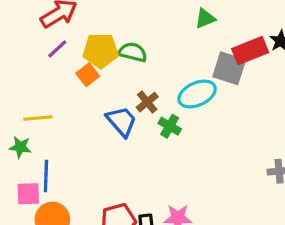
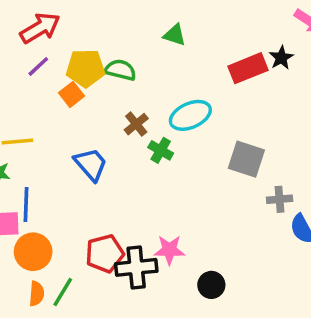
green triangle: (205, 18) -> (175, 35), moved, turned 40
gray square: (229, 68) -> (246, 159), moved
blue trapezoid: (121, 121) -> (91, 164), moved

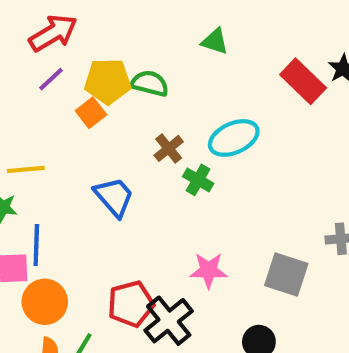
red rectangle: (248, 68) -> (303, 81), turned 66
gray square: (246, 159) -> (286, 274), moved
pink star: (169, 250) -> (209, 270), moved
black cross: (136, 267) -> (169, 321), turned -33

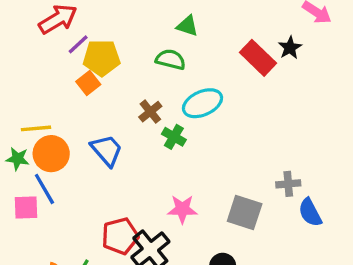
purple line: (51, 79) -> (78, 44), moved
green semicircle: (150, 83) -> (171, 59), moved
blue line: (36, 245) -> (44, 189), turned -32
orange circle: (45, 302) -> (51, 154), moved

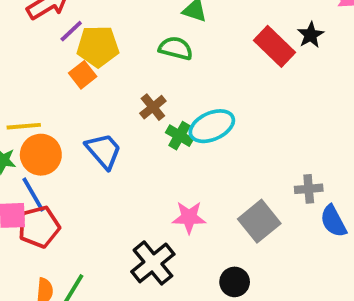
cyan ellipse: (202, 103) -> (212, 126), moved
gray square: (245, 212) -> (259, 221), turned 33
red pentagon: (120, 236) -> (39, 227), moved

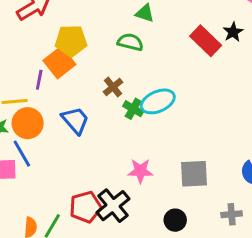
purple line: (71, 31) -> (39, 80), moved, turned -36
orange square: (83, 75) -> (59, 62), size x1.5
gray cross: (309, 189) -> (232, 214), moved
gray square: (259, 221) -> (194, 174), turned 36
red pentagon: (39, 227) -> (85, 207), moved

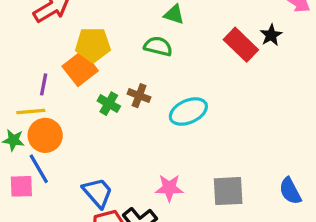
purple line: (39, 80) -> (44, 84), moved
brown cross: (113, 87) -> (139, 96), turned -30
green cross: (133, 109) -> (109, 104), moved
blue trapezoid: (75, 120) -> (98, 193), moved

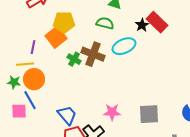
black star: (271, 35) -> (142, 25), moved
brown cross: (139, 96) -> (93, 54), size x1.6
cyan ellipse: (188, 111) -> (124, 46), moved

